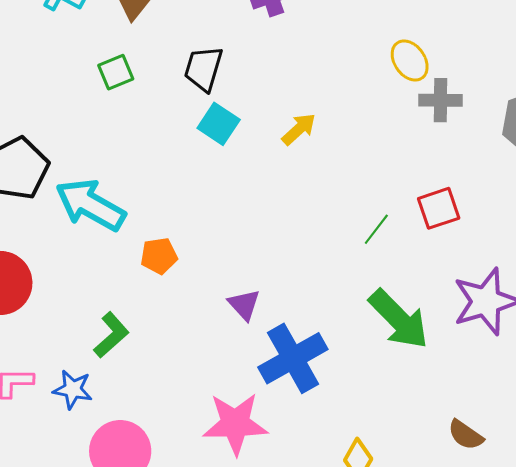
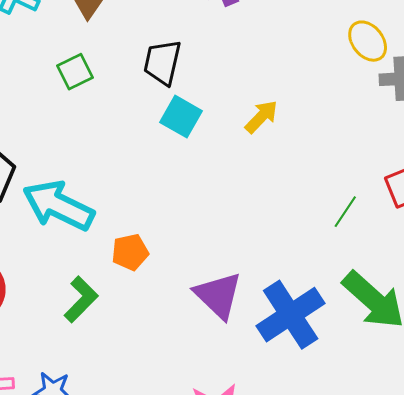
purple triangle: (244, 305) -> (218, 295), size x1.5
green L-shape: (111, 335) -> (81, 299), moved
blue cross: (293, 358) -> (291, 315), moved

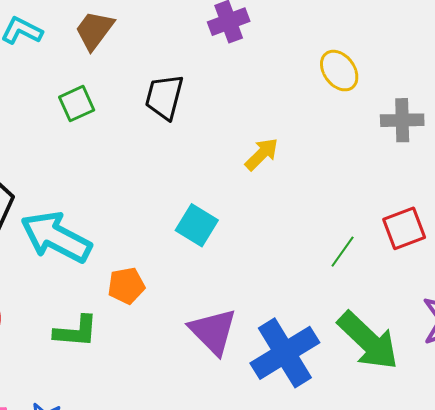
yellow ellipse: (368, 41) -> (339, 71), moved
cyan square: (181, 117) -> (197, 225), moved
green L-shape: (81, 299) -> (76, 331), turned 48

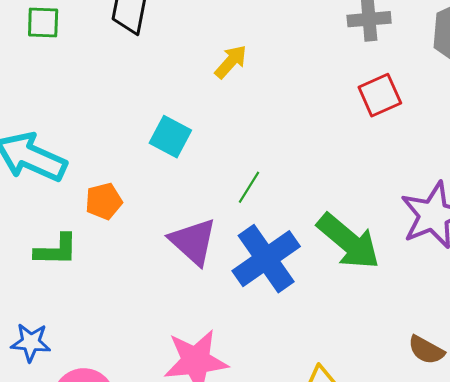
green square: (77, 104) -> (43, 22), turned 30
red square: (404, 228) -> (380, 95), moved
green line: (343, 252) -> (249, 187), moved

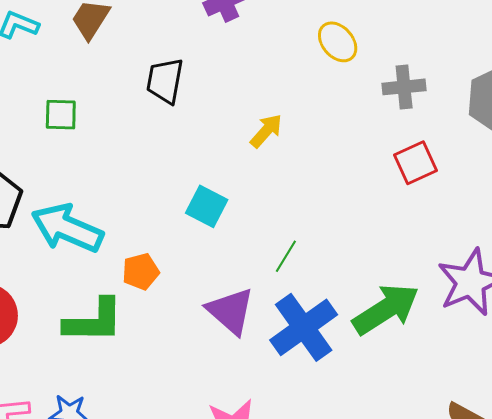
green square: (43, 22) -> (61, 115), moved
green arrow: (349, 241) -> (386, 309), turned -72
green L-shape: (56, 250) -> (94, 321), size x1.4

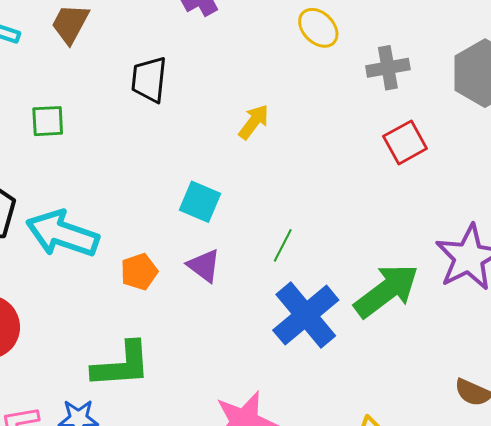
purple triangle: (230, 311) -> (204, 266), moved, size x0.7
green L-shape: (94, 321) -> (122, 365), moved

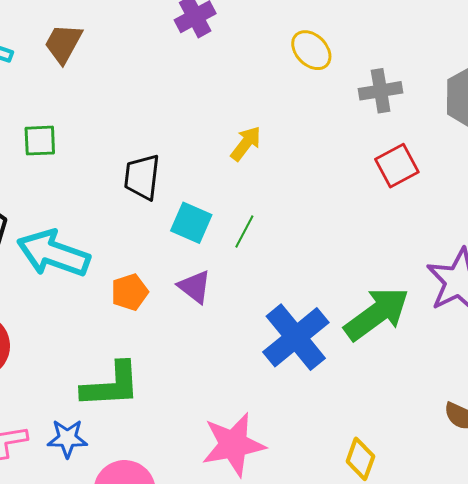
black trapezoid: (149, 79) -> (142, 177), moved
green line: (283, 245) -> (244, 231), moved

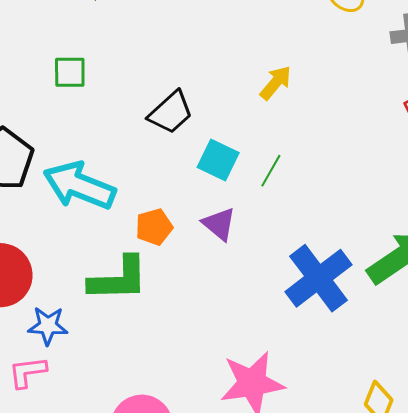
black trapezoid: (142, 177) -> (171, 112), turned -141
green L-shape: (111, 385) -> (118, 279), moved
blue star: (67, 438) -> (48, 326), moved

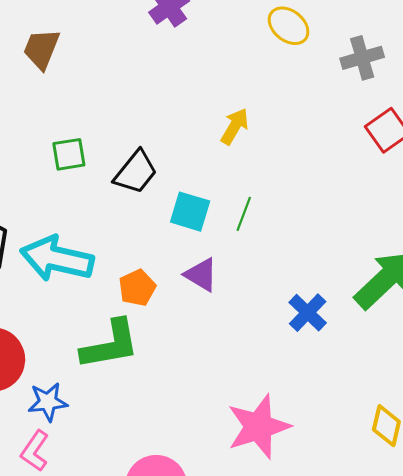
green square: (70, 72) -> (69, 154), moved
blue cross: (319, 278) -> (308, 313), size x0.6
pink L-shape: (27, 372) -> (35, 451), turned -39

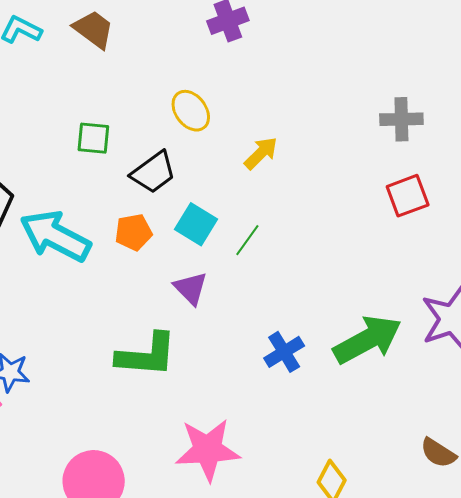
yellow ellipse: (289, 26) -> (191, 111), moved
brown trapezoid: (41, 49) -> (94, 29), turned 90
orange pentagon: (137, 288) -> (133, 232), moved
green L-shape: (110, 345) -> (147, 355), moved

